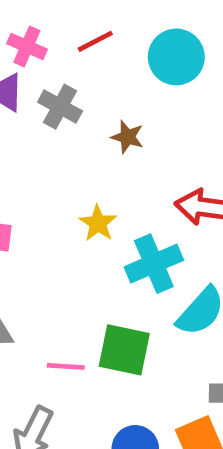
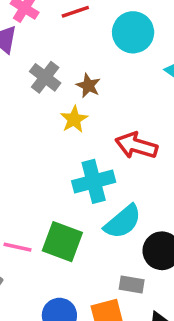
gray cross: (60, 107) -> (45, 77), moved
yellow star: (98, 223) -> (74, 119), moved

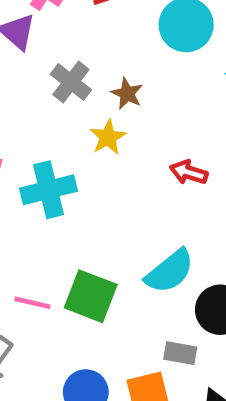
red arrow: (136, 146) -> (189, 172), size x0.7
cyan cross: (94, 181) -> (49, 190), moved

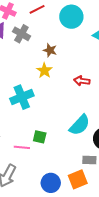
gray cross: (71, 82) -> (21, 34), moved
green square: (91, 296) -> (40, 137), moved, size x0.6

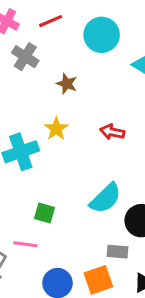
yellow star: (44, 71) -> (56, 129), moved
pink line: (22, 147) -> (25, 244), moved

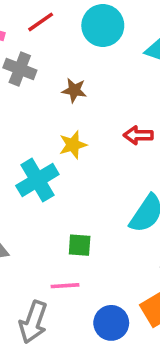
yellow star: (56, 129) -> (73, 145), turned 30

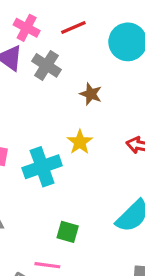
yellow star: (73, 145) -> (80, 142), turned -30

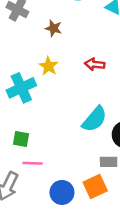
green square: (68, 232) -> (21, 139), moved

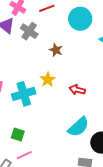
red arrow: (95, 64) -> (77, 90), moved
pink line: (33, 163) -> (24, 155), turned -35

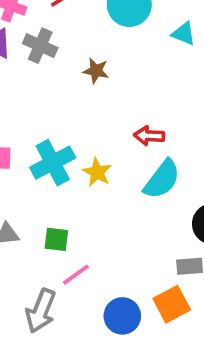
yellow star: (48, 80) -> (97, 172), moved
cyan semicircle: (78, 127) -> (162, 179), moved

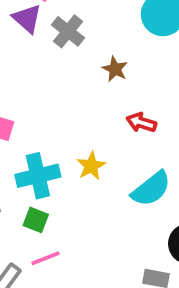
red arrow: (149, 136) -> (141, 123), moved
cyan cross: (53, 163) -> (38, 176), moved

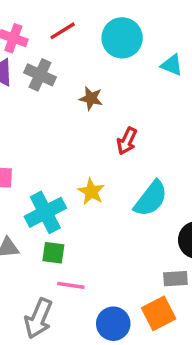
red arrow: (141, 123) -> (127, 141), turned -68
pink line: (46, 258) -> (71, 285), turned 44

